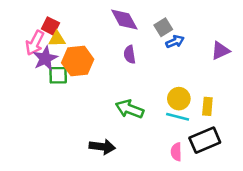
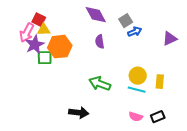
black rectangle: (205, 140) -> (158, 117), moved, size x0.6
pink semicircle: (176, 152) -> (136, 117), turned -72

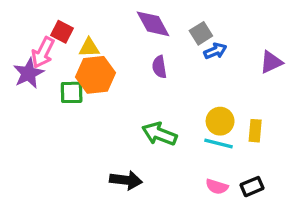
yellow triangle: (44, 30) -> (89, 48), moved
purple star: (35, 45) -> (29, 73), moved

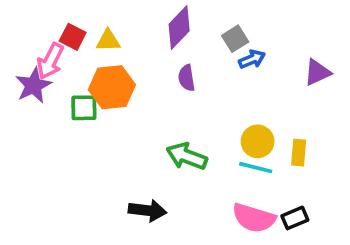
purple diamond: (153, 24) -> (179, 27), turned 72
yellow triangle: (89, 48) -> (108, 41), moved
pink semicircle: (217, 187) -> (254, 218), size x1.6

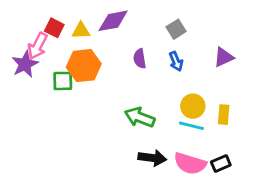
purple diamond: (179, 27) -> (113, 21), moved, turned 36
blue arrow: (252, 59) -> (176, 61), moved, turned 90
purple triangle: (317, 72) -> (224, 57), moved
black arrow: (147, 210) -> (152, 158), moved

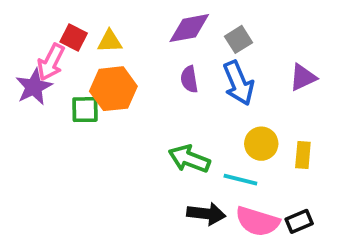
purple diamond: (113, 21) -> (189, 28), moved
blue arrow: (176, 61) -> (239, 83), size x1.6
cyan line: (191, 126) -> (240, 180), moved

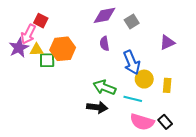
yellow triangle: (110, 41) -> (37, 50), moved
blue arrow: (239, 83) -> (132, 62), moved
black arrow: (206, 214) -> (97, 107), moved
black rectangle: (299, 221) -> (165, 122), turned 72

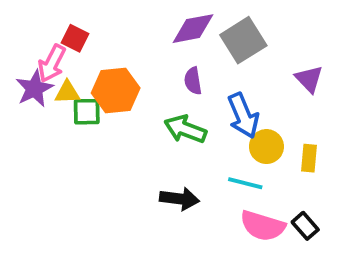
gray square: (132, 22) -> (243, 40), size x1.6
purple triangle: (167, 42) -> (309, 79), turned -49
green arrow: (104, 87) -> (185, 129), moved

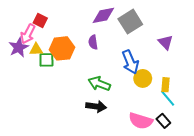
purple semicircle: (193, 81) -> (93, 42), moved
green arrow: (185, 129) -> (99, 84), moved
cyan line: (245, 183) -> (168, 98), moved, turned 36

